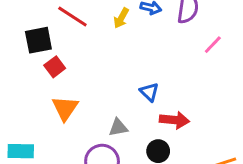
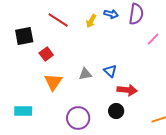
black square: (38, 40) -> (24, 36), moved
gray triangle: (118, 127) -> (85, 74), moved

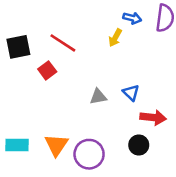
red line: (58, 20) -> (63, 43), moved
yellow arrow: (91, 21) -> (115, 38), moved
orange triangle: (53, 82) -> (56, 145), moved

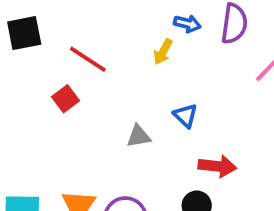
black square: (18, 47) -> (24, 33), moved
blue triangle: (131, 93) -> (185, 116), moved

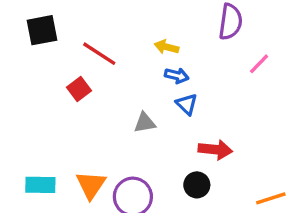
blue arrow: (187, 24) -> (177, 76), moved
yellow arrow: (163, 52) -> (167, 47), turned 75

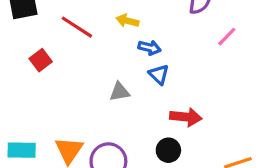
yellow arrow: (167, 47) -> (127, 21), moved
red square: (79, 89) -> (41, 60), moved

